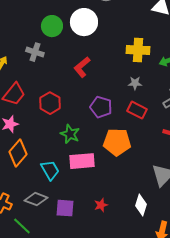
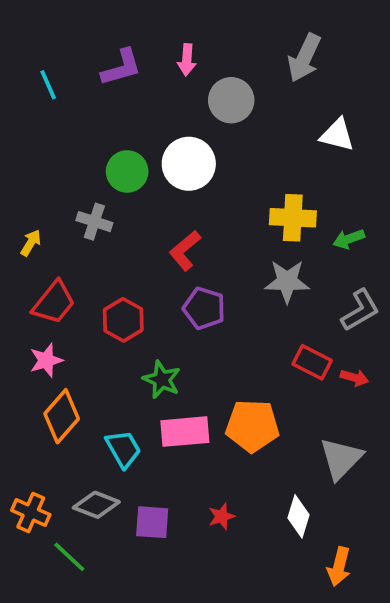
gray star: (135, 83) -> (287, 281), size x1.6
purple pentagon: (101, 107) -> (204, 308), moved
red rectangle: (137, 110) -> (312, 362), moved
orange pentagon: (117, 142) -> (252, 426), moved

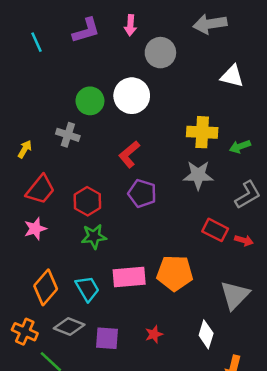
gray arrow: (304, 58) -> (210, 24), turned 56
green star: (162, 380) -> (94, 236), moved, turned -30
orange diamond: (62, 416) -> (46, 287), moved

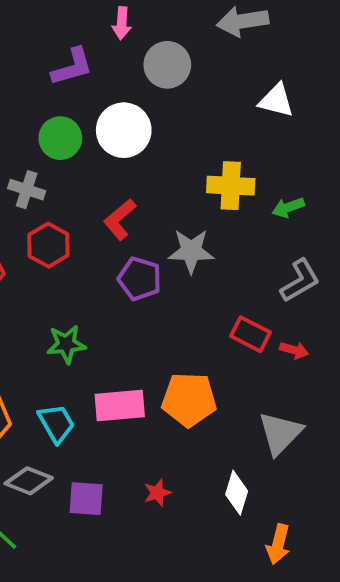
purple L-shape: (86, 30) -> (72, 67), moved
gray star: (198, 175) -> (191, 251), moved
red hexagon: (87, 201) -> (48, 245), moved

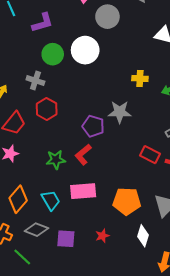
purple L-shape: (72, 67) -> (43, 23), moved
yellow cross: (231, 186) -> (140, 78), size x0.7
red L-shape: (120, 219) -> (83, 155), moved
orange pentagon: (189, 400) -> (127, 201), moved

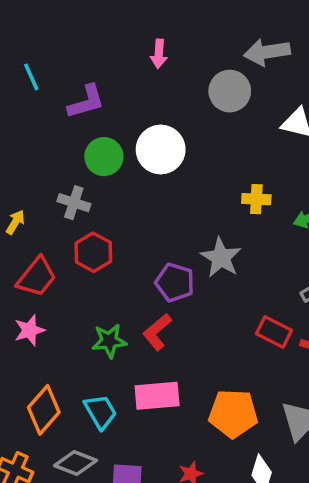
gray circle: (107, 17) -> (230, 91), moved
gray star: (120, 112) -> (221, 258), turned 30

